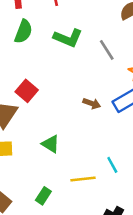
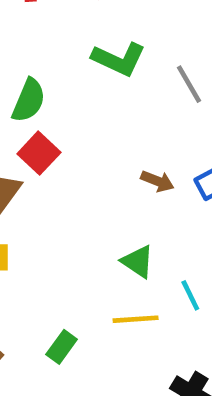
green semicircle: (23, 31) -> (29, 100), moved
green triangle: (51, 144) -> (138, 262), moved

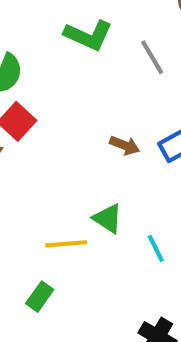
yellow line: (136, 319) -> (66, 244), moved

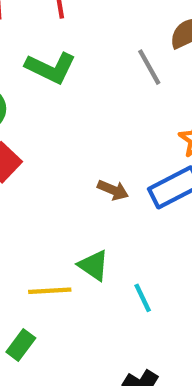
green L-shape: (88, 35) -> (51, 68), moved
gray line: (152, 57) -> (149, 67), moved

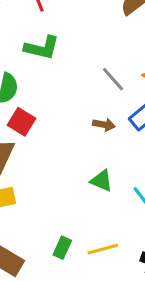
gray line: (149, 67) -> (113, 79), moved
yellow line: (50, 291) -> (103, 249), moved

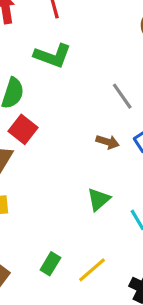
green triangle: (102, 181) -> (99, 199), turned 50
yellow line: (103, 249) -> (92, 270), turned -32

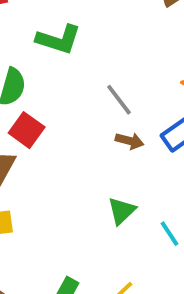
gray line: (122, 96) -> (119, 100), moved

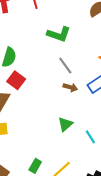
green L-shape: (58, 39) -> (59, 34), moved

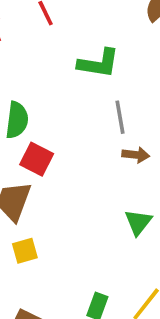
gray line: (65, 65) -> (120, 117), turned 36

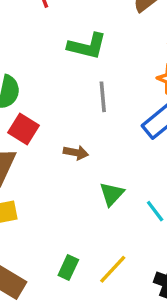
brown arrow: (136, 155) -> (76, 153), moved

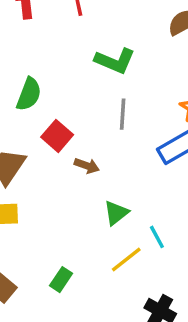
red square: (24, 129) -> (57, 136), moved
yellow line: (113, 269) -> (126, 259), moved

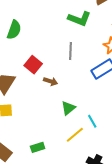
green L-shape: (115, 61) -> (79, 19), moved
green semicircle: (29, 94) -> (14, 30), moved
green rectangle: (61, 280) -> (38, 147), turned 40

